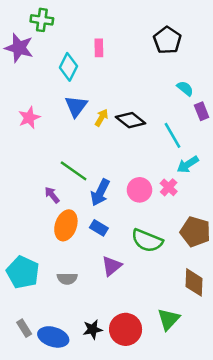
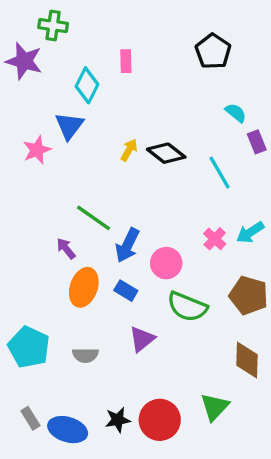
blue triangle: (76, 106) -> (69, 126), moved
cyan arrow: (188, 165) -> (250, 232), moved
pink circle: (139, 190) -> (166, 263), moved

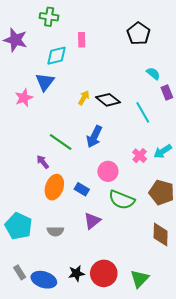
green cross: (53, 26) -> (49, 17), moved
cyan diamond: (87, 85) -> (56, 56), turned 50
blue arrow: (127, 245) -> (94, 137), moved
green triangle: (215, 407) -> (140, 279), moved

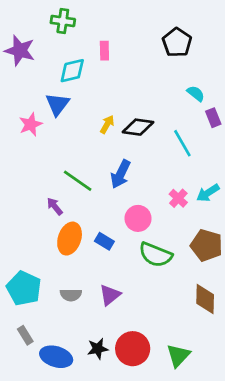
black diamond: (108, 100) -> (138, 127), turned -30
purple triangle: (92, 221) -> (110, 295), moved
gray rectangle: (20, 272) -> (25, 335), moved

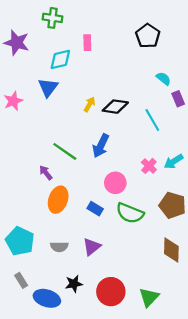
pink star: (31, 124) -> (13, 101), moved
blue rectangle: (104, 241) -> (95, 209), moved
black star: (98, 349) -> (74, 284), moved

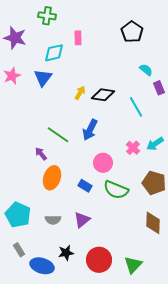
pink star: (13, 101) -> (12, 76), moved

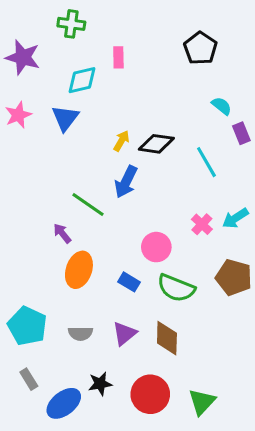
blue arrow: (90, 130) -> (126, 182), moved
brown diamond: (153, 223) -> (167, 338), moved
blue ellipse: (42, 266) -> (64, 403), turned -55

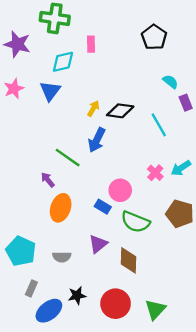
green cross: (71, 24) -> (55, 18), size x1.4
blue rectangle: (129, 282) -> (103, 207), moved
purple triangle: (124, 334) -> (98, 244), moved
gray rectangle: (29, 379) -> (31, 288), moved, turned 56

